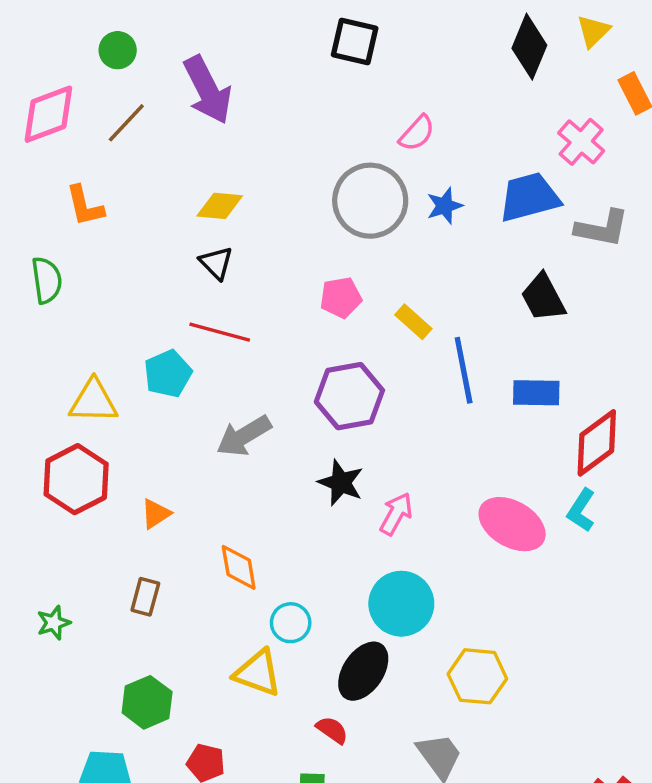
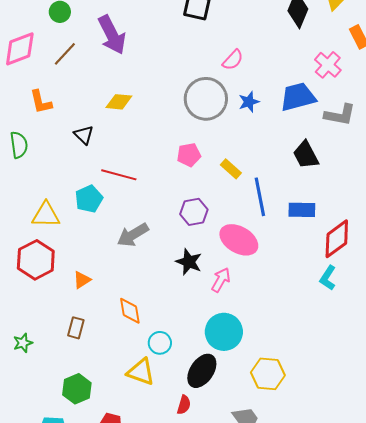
black triangle: (216, 263) -> (84, 135), moved
purple hexagon: (349, 396) -> (194, 212), size x0.7
pink ellipse: (512, 524) -> (239, 240), moved
red semicircle: (332, 730) -> (184, 405), turned 72

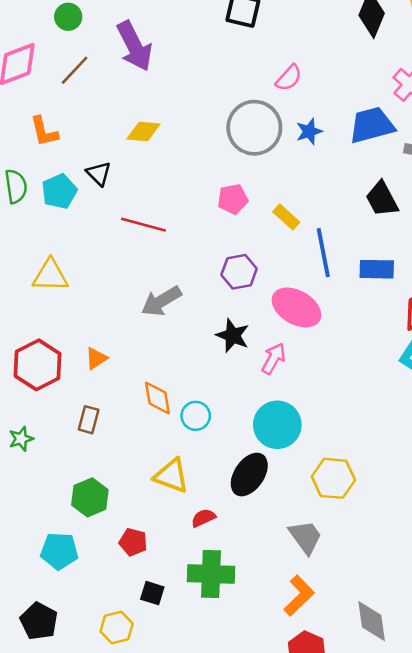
cyan pentagon: (89, 199) -> (59, 191), moved
red hexagon: (36, 260) -> (38, 365), moved
cyan circle: (160, 343) -> (196, 416), moved
red semicircle: (184, 405) -> (203, 518), moved, turned -132

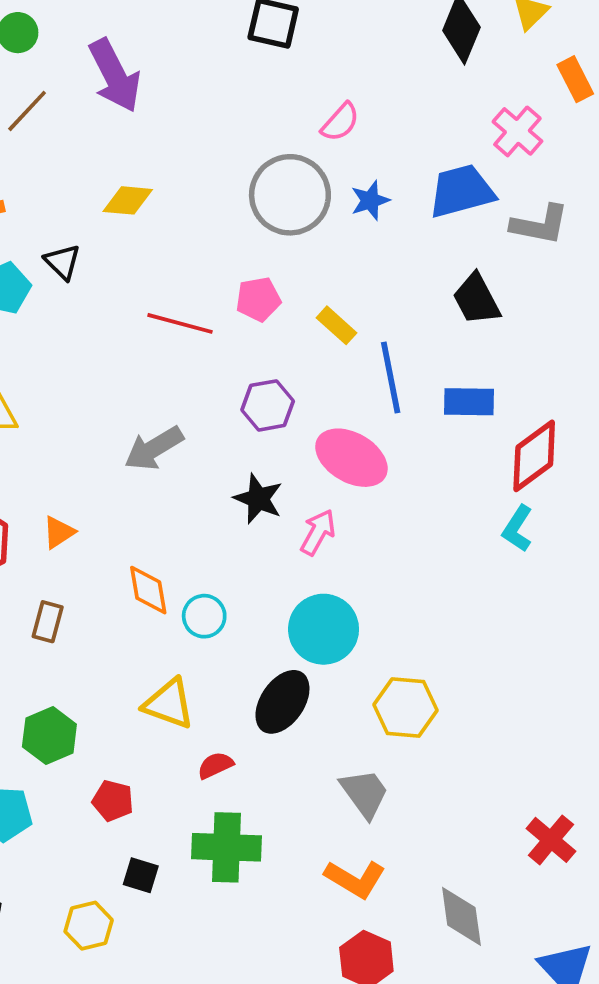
red line: (143, 225) -> (180, 323), moved
orange L-shape: (299, 596) -> (355, 879), turned 75

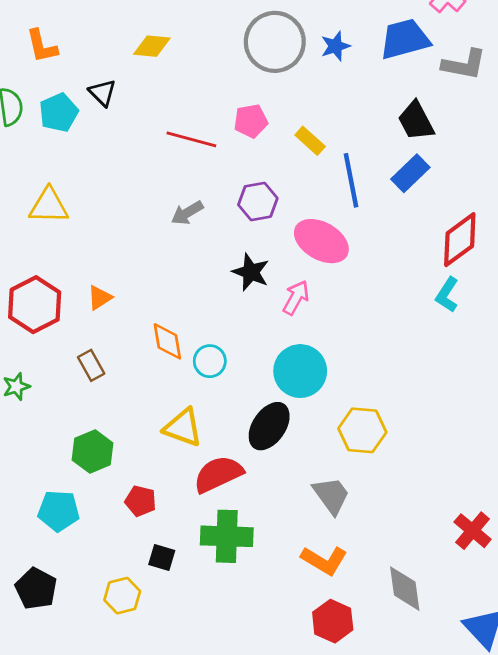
blue rectangle: (469, 402) -> (410, 173), moved, turned -45
gray arrow: (154, 448) -> (187, 213), moved, size x0.7
brown rectangle: (48, 622) -> (91, 365), turned -44
red semicircle: (215, 765) -> (218, 474), size x1.8

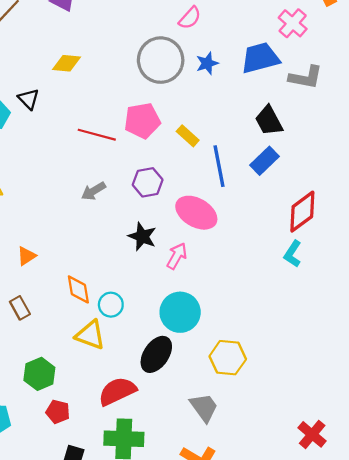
pink pentagon: (251, 121) -> (142, 121), size x1.4
yellow triangle: (183, 428) -> (90, 335), moved
green hexagon: (93, 452) -> (39, 374), moved

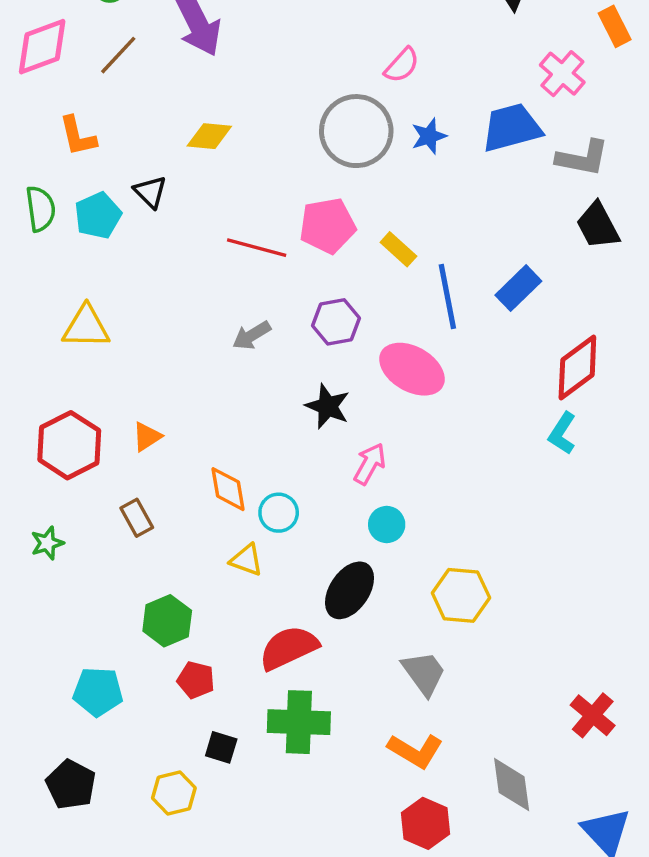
black trapezoid: (269, 121) -> (598, 226), moved
pink arrow: (177, 256) -> (370, 464), moved
cyan circle: (180, 312) -> (387, 524), size x0.6
yellow triangle: (90, 335) -> (247, 560), size x0.7

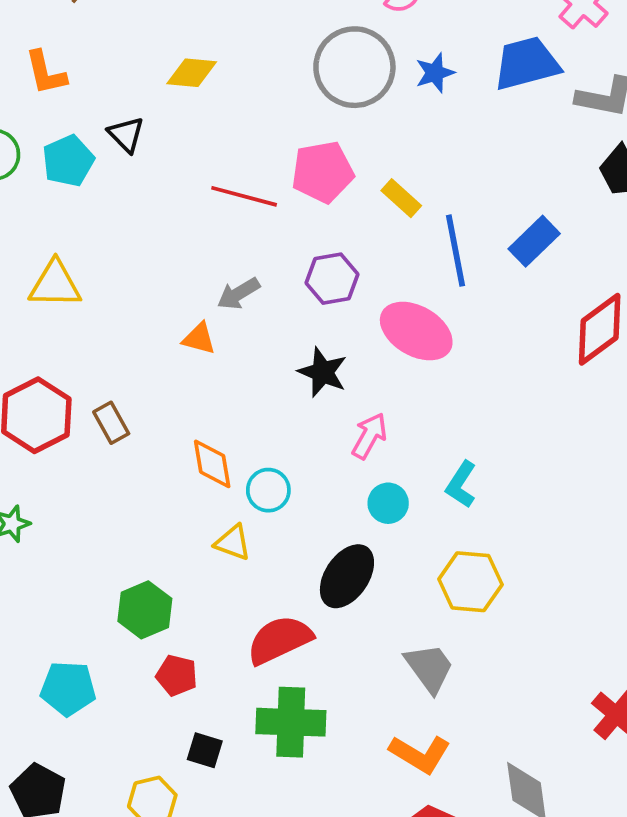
cyan L-shape: (562, 433) -> (461, 484), moved
orange triangle: (147, 437) -> (199, 339), moved, turned 48
brown rectangle: (137, 518) -> (111, 423), moved

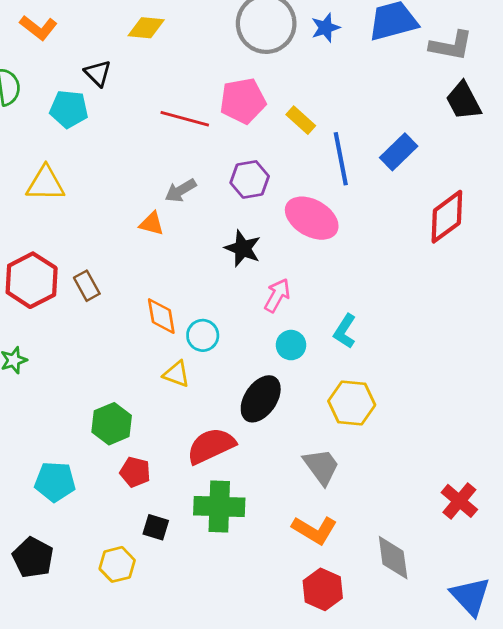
orange L-shape: (46, 73) -> (38, 28), turned -39
cyan pentagon: (68, 161) -> (69, 109), moved, turned 30

